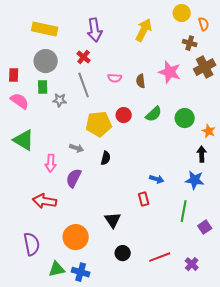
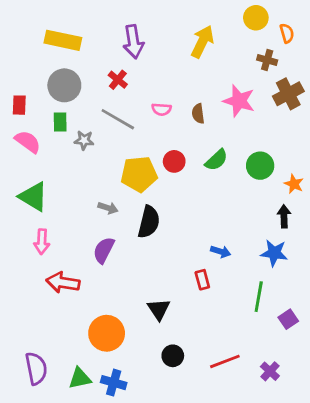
gray line: (84, 85) -> (118, 119), turned -40
black semicircle: (106, 158) -> (149, 222), size x1.6
pink arrow: (51, 163) -> (42, 242), moved
purple semicircle: (32, 244) -> (36, 368), moved

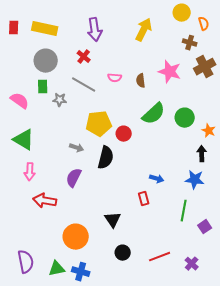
red rectangle: (19, 105) -> (14, 28), moved
green semicircle: (216, 160) -> (154, 114), size x1.4
red circle: (174, 161) -> (124, 134), moved

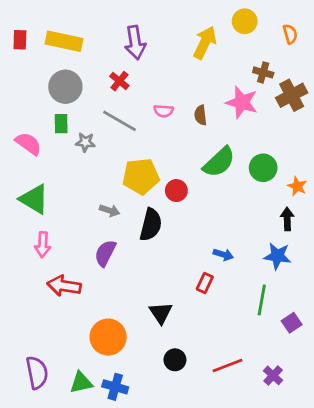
yellow circle: (182, 13) -> (245, 21), moved
brown cross: (190, 43) -> (263, 72), moved
red rectangle: (144, 199) -> (205, 283), turned 40

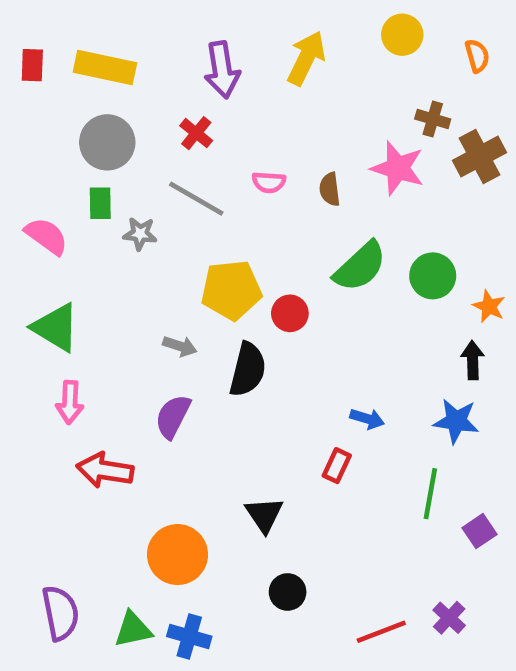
yellow arrow: (205, 43) -> (306, 58), moved
red line: (228, 365) -> (381, 632), moved

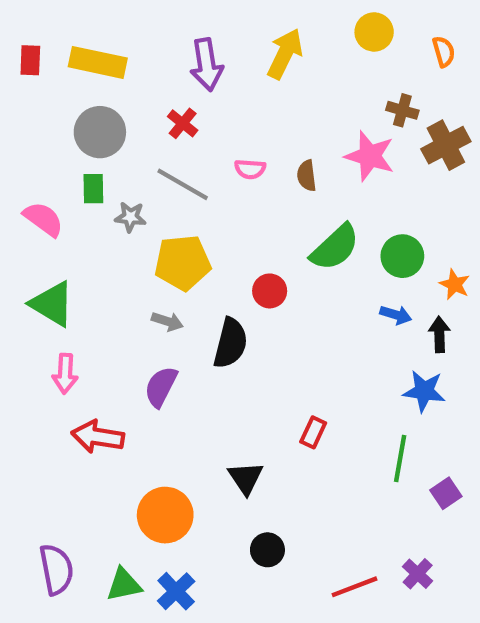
yellow pentagon: (231, 290) -> (183, 263), moved
blue arrow: (367, 419) -> (396, 315), moved
blue cross: (189, 636) -> (176, 591), turned 30

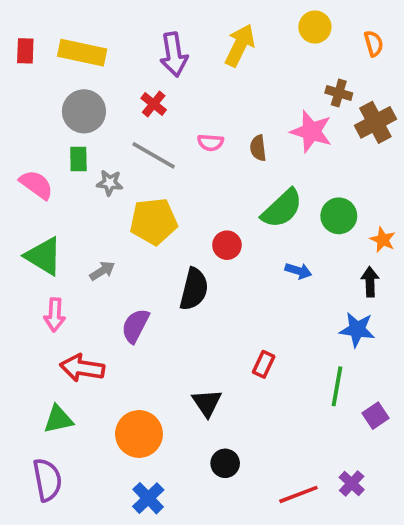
blue arrow: (396, 315) -> (298, 271), moved
gray arrow: (167, 321) -> (102, 271), moved, turned -50
green triangle: (124, 585) -> (58, 419), moved

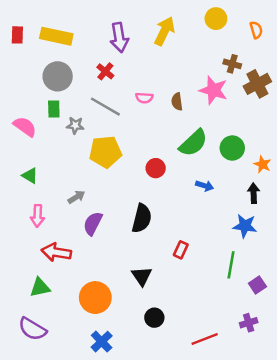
green triangle: (44, 256) -> (30, 176), size x0.6
gray arrow: (102, 271) -> (76, 197), moved
black semicircle: (194, 289) -> (142, 218), moved
purple semicircle: (47, 480) -> (32, 329), turned 132
purple cross: (352, 483) -> (249, 323), moved, turned 30

